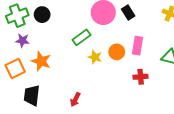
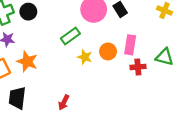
red cross: (141, 77) -> (138, 67), moved

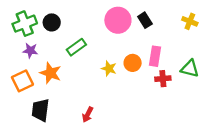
green rectangle: (70, 36) -> (76, 47), moved

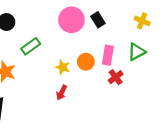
green triangle: (190, 69) -> (137, 52), moved, turned -42
red cross: (163, 79) -> (116, 77), turned -32
red arrow: (88, 115) -> (62, 93), moved

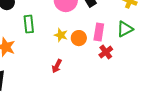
green rectangle: (31, 46) -> (29, 24), turned -60
yellow star: (63, 67) -> (61, 35), moved

